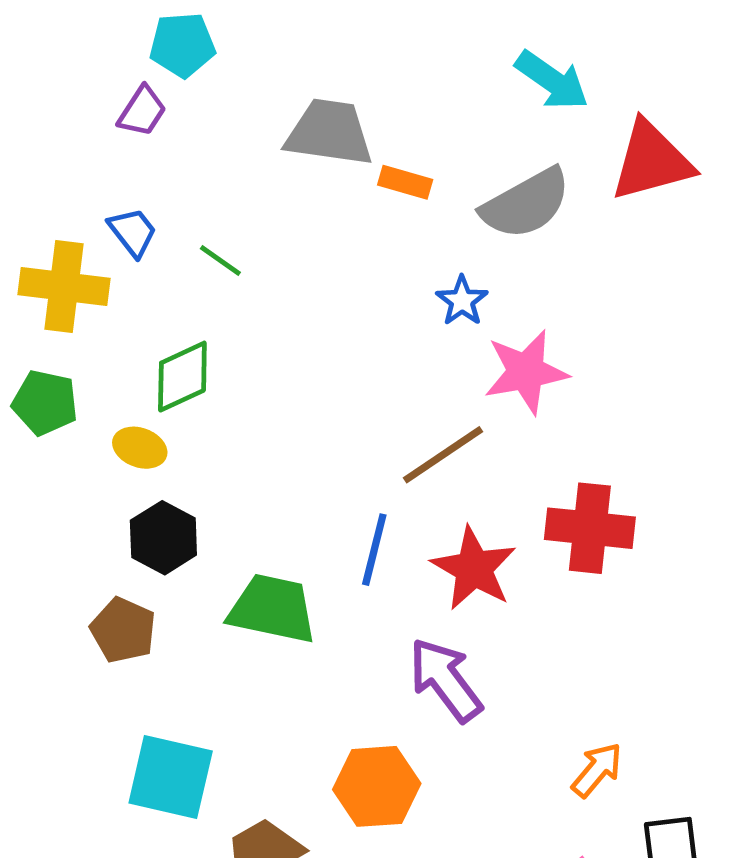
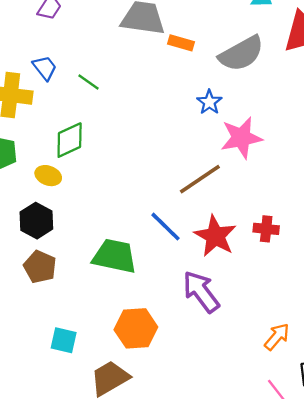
red cross: (590, 528) -> (266, 229), moved, size x0.6
black hexagon: (163, 538) -> (36, 221), moved
blue line: (374, 550) -> (166, 227), turned -60
cyan square: (171, 777) -> (64, 340), size x0.6
orange hexagon: (377, 786) -> (136, 328), moved

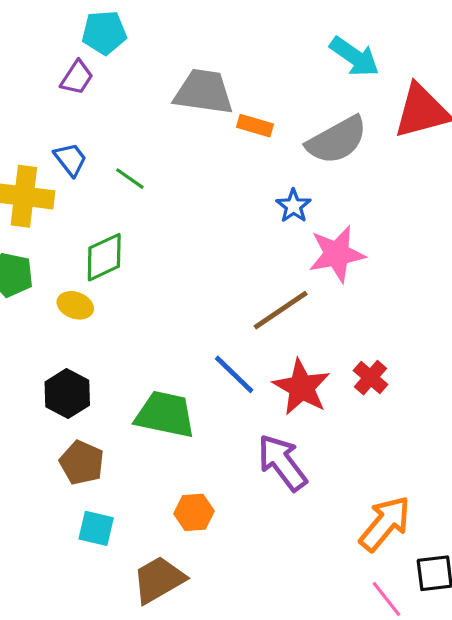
black hexagon: (36, 221) -> (67, 394), moved
red cross: (266, 229) -> (371, 378), turned 35
brown pentagon: (40, 267) -> (82, 463), moved
orange hexagon: (136, 328) -> (194, 512), size x0.7
orange arrow: (277, 337) -> (385, 524), size x1.5

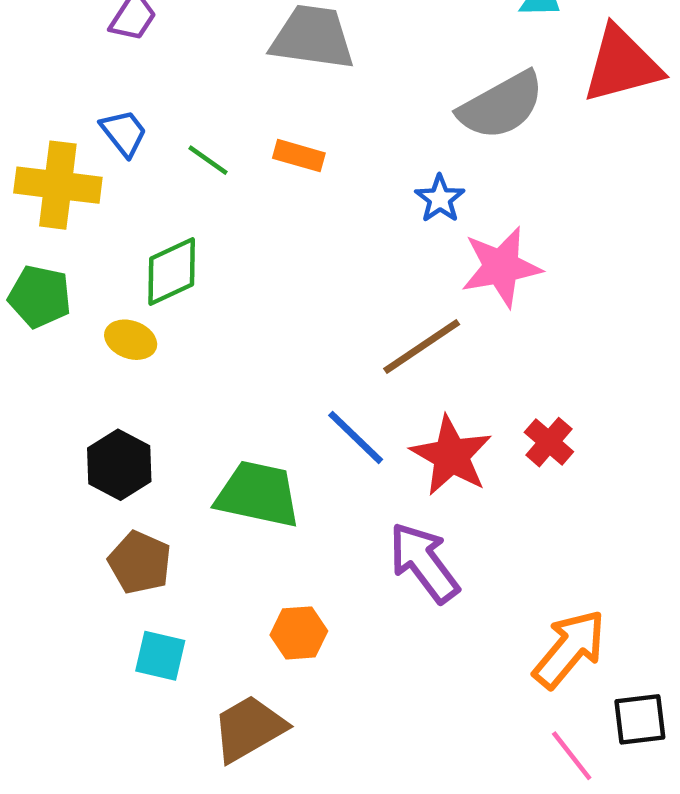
orange rectangle: (255, 126) -> (299, 156), moved

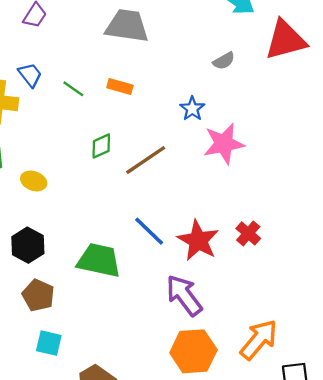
gray semicircle: (501, 106) -> (224, 61), size x0.5
green diamond: (172, 272) -> (101, 146), moved, size x0.7
brown line: (422, 347) -> (146, 160), moved
orange hexagon: (299, 633) -> (193, 351), moved, size x1.6

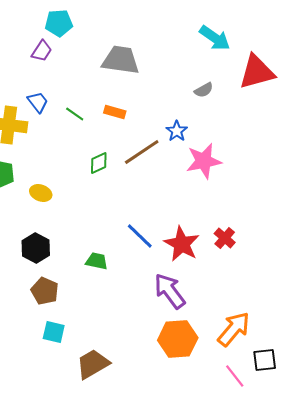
brown line: (146, 160) -> (142, 152), moved
green trapezoid: (99, 260) -> (97, 261), size x0.6

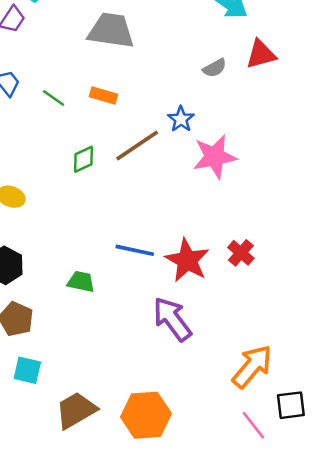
red triangle: (257, 72) -> (261, 54), moved, size x0.7
blue line: (140, 236) -> (135, 250), turned -32
orange hexagon: (178, 339) -> (146, 415), moved

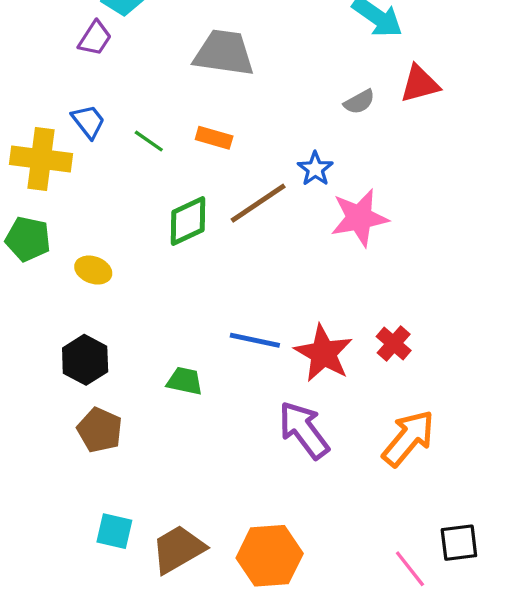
green diamond: (84, 159) -> (188, 221), size x1.4
orange arrow: (252, 367) -> (408, 438), moved
cyan square: (27, 370) -> (114, 531), moved

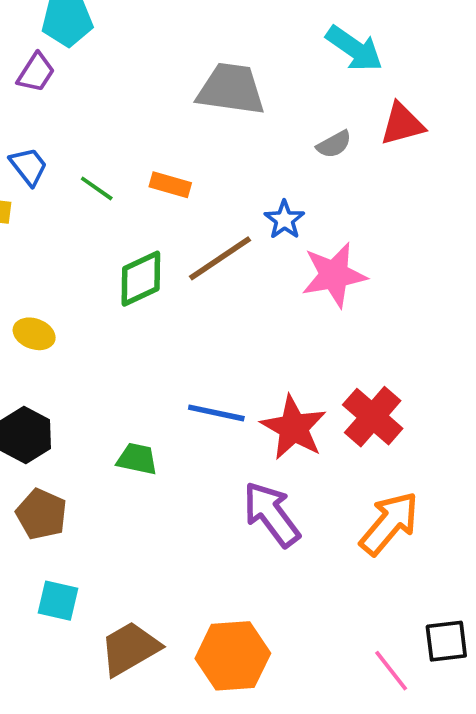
gray trapezoid: (224, 53) -> (231, 89), moved
red cross: (394, 343) -> (373, 417), size x1.5
cyan square: (114, 531) -> (58, 601), moved

